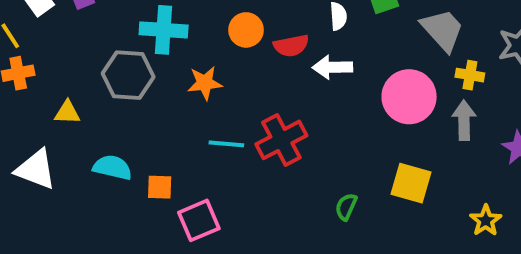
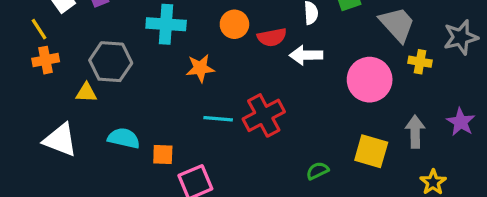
gray hexagon: (128, 75) -> (111, 62), moved
gray arrow: (464, 120) -> (415, 132), moved
green semicircle: (346, 207) -> (317, 171), turned 40

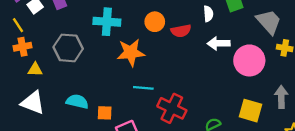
white arrow: (306, 55) -> (219, 43), moved
orange star: (200, 68) -> (131, 52), size x1.4
yellow triangle: (86, 93) -> (35, 70), moved
red cross: (264, 115) -> (172, 108), moved, turned -36

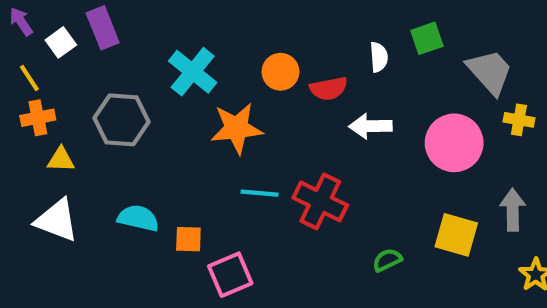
cyan cross: (107, 22) -> (193, 72), turned 35
white arrow: (219, 43) -> (370, 126), moved
red cross: (172, 108) -> (320, 201), moved

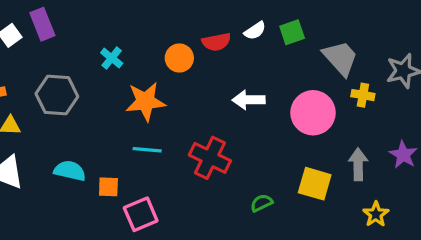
white semicircle: (379, 57) -> (255, 31), moved, turned 60
cyan cross: (193, 72) -> (112, 58), size x0.6
red semicircle: (329, 88) -> (216, 42), moved
cyan line: (260, 193) -> (147, 150), moved

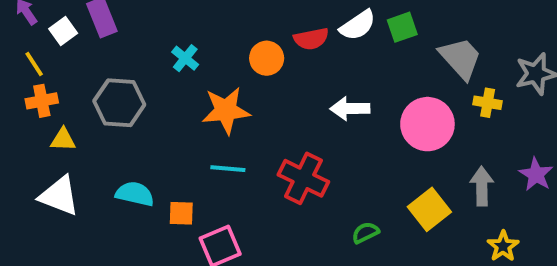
white semicircle: (255, 31) -> (358, 25), size x1.4
yellow square: (315, 184) -> (429, 209), turned 36

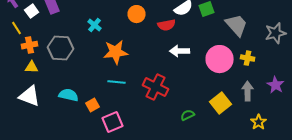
red semicircle: (311, 39) -> (167, 25), moved
orange circle: (267, 58) -> (137, 14), moved
orange cross: (42, 101) -> (30, 45), moved
yellow cross: (488, 103) -> (248, 58), moved
orange square: (181, 213) -> (93, 105), turned -32

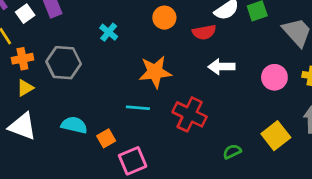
orange star: (116, 52) -> (155, 72), moved
pink circle: (220, 59) -> (274, 77), size x0.7
yellow triangle: (32, 67) -> (25, 88), turned -32

